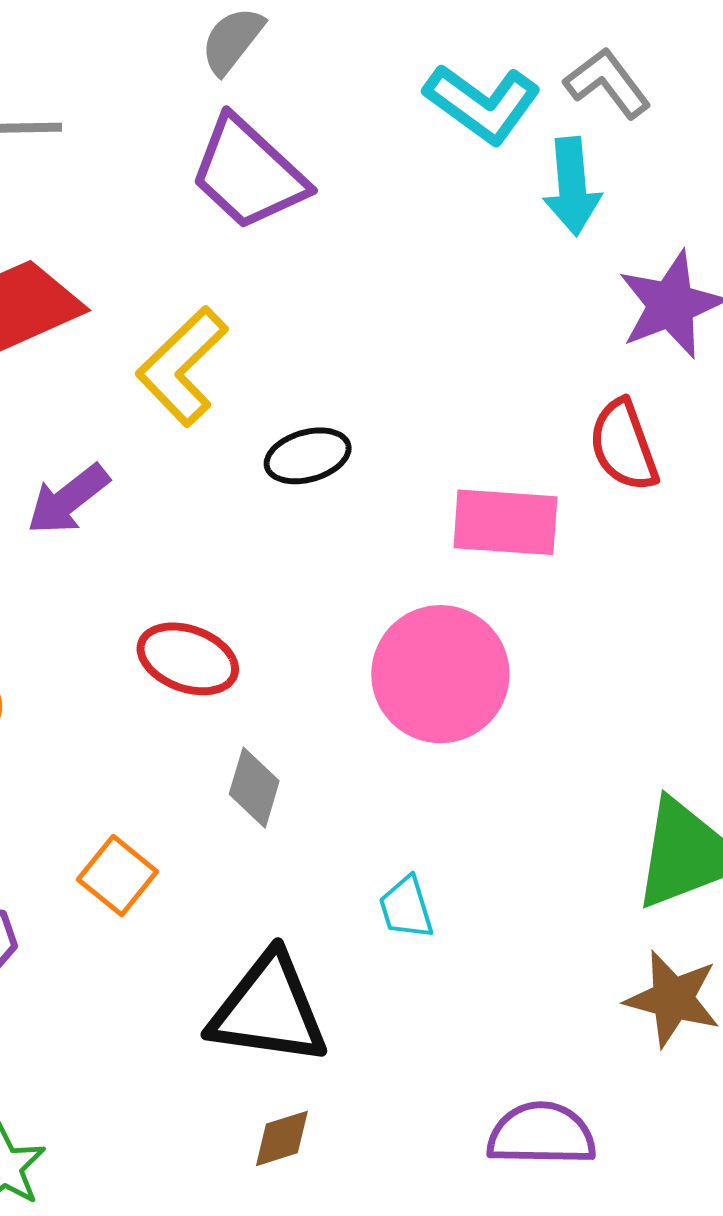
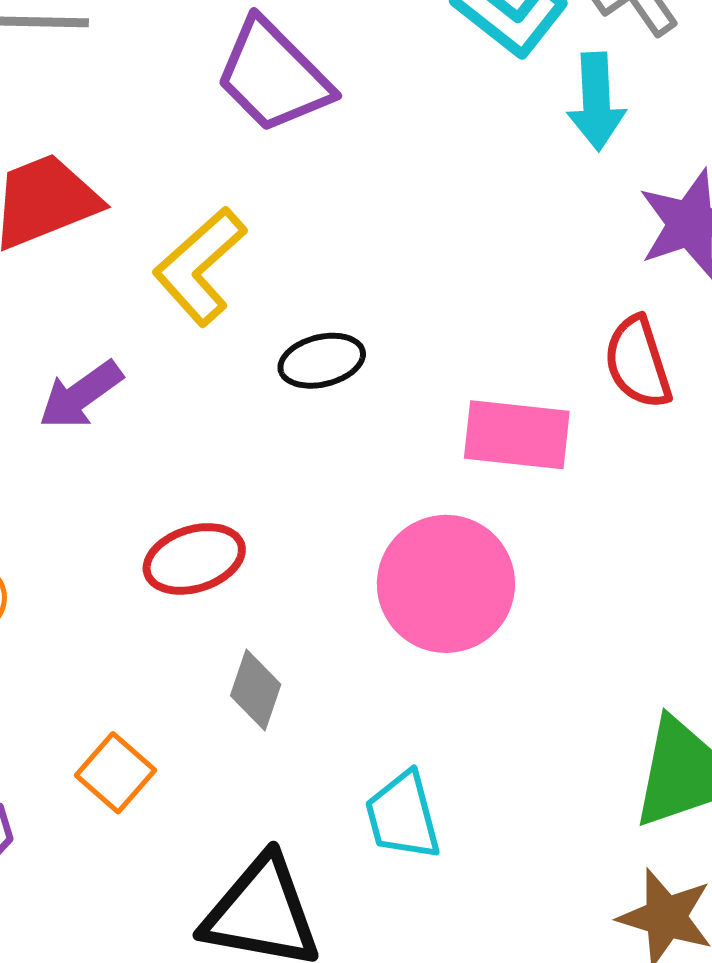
red ellipse: (188, 659) -> (194, 559), turned -40
cyan trapezoid: (406, 908) -> (403, 816), size x1.4

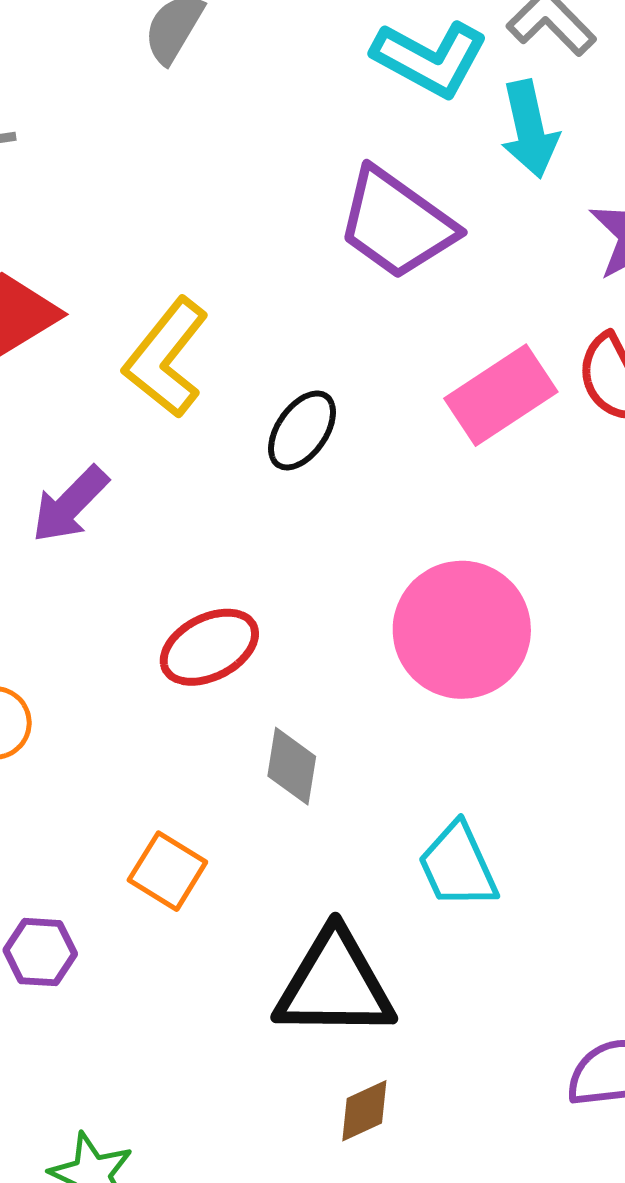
purple trapezoid: (273, 76) -> (396, 224), moved
black ellipse: (322, 361) -> (302, 430), turned -32
pink rectangle: (517, 435) -> (501, 395), moved, turned -30

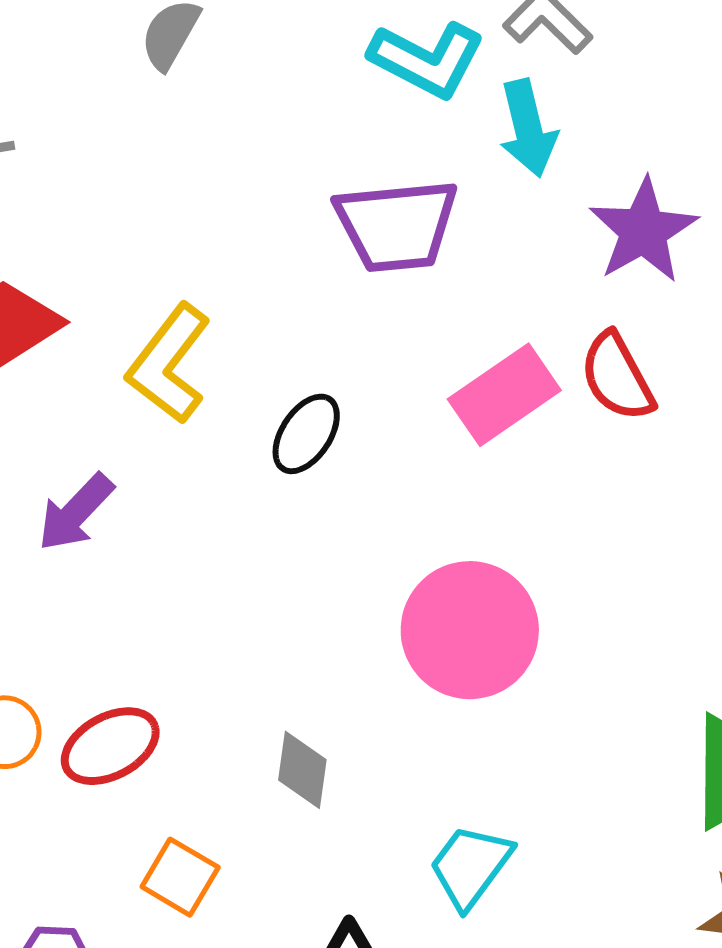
purple trapezoid: (396, 224) -> (397, 225), turned -40
red ellipse: (209, 647) -> (110, 746), moved
cyan trapezoid: (458, 866) -> (470, 866), turned 62

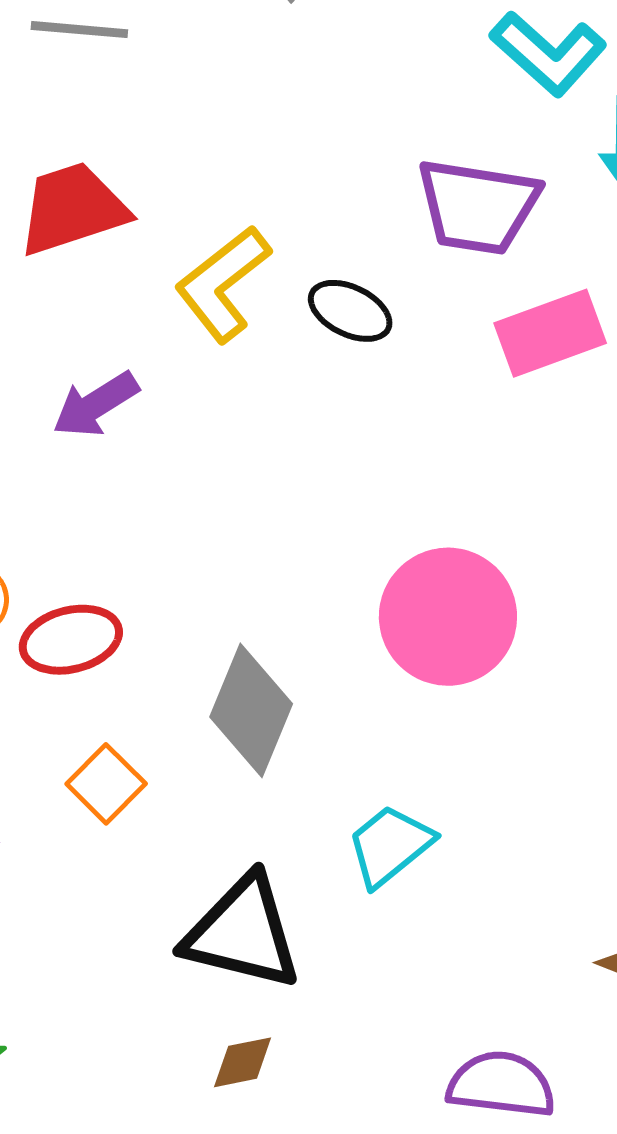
pink rectangle: (504, 395) -> (550, 333), moved
black ellipse: (306, 434) -> (350, 311), moved, turned 68
gray diamond: (302, 770) -> (251, 710), size x1.6

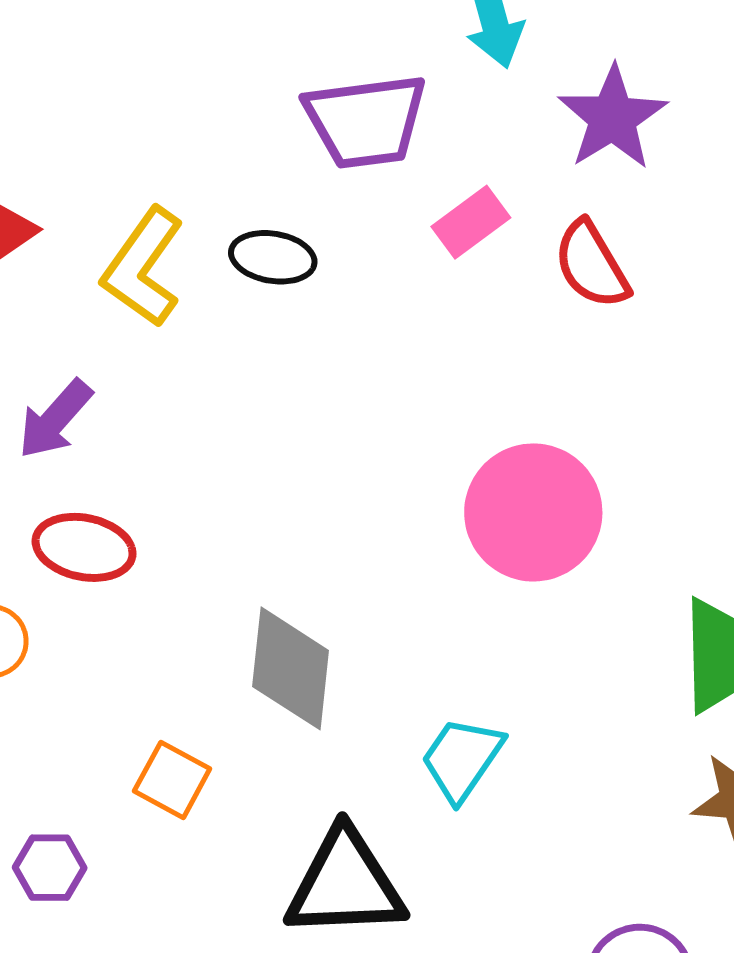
pink rectangle: (550, 333) -> (471, 222), size x0.7
pink circle: (448, 617) -> (533, 512), moved
red ellipse: (71, 640) -> (84, 547), moved, turned 42

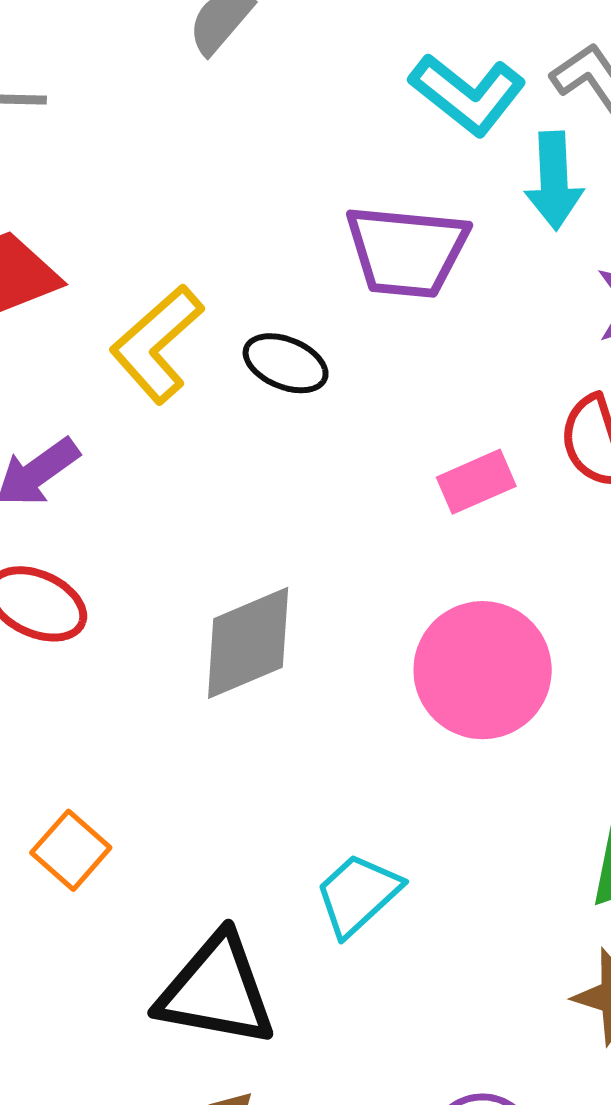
pink rectangle: (471, 222) -> (476, 482), moved
gray diamond: (291, 668) -> (248, 643), moved, turned 48

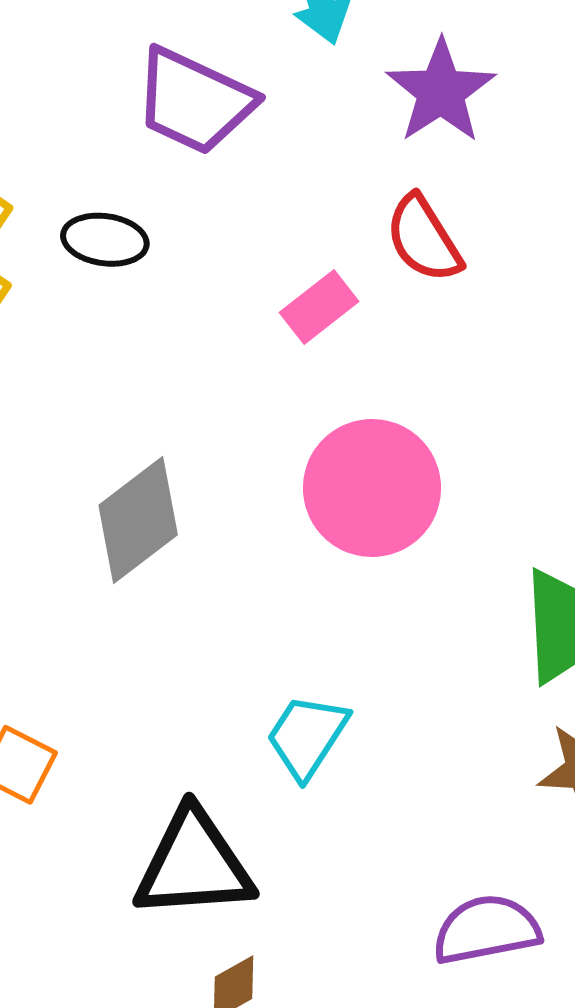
purple trapezoid: (407, 251) -> (194, 101), turned 34

